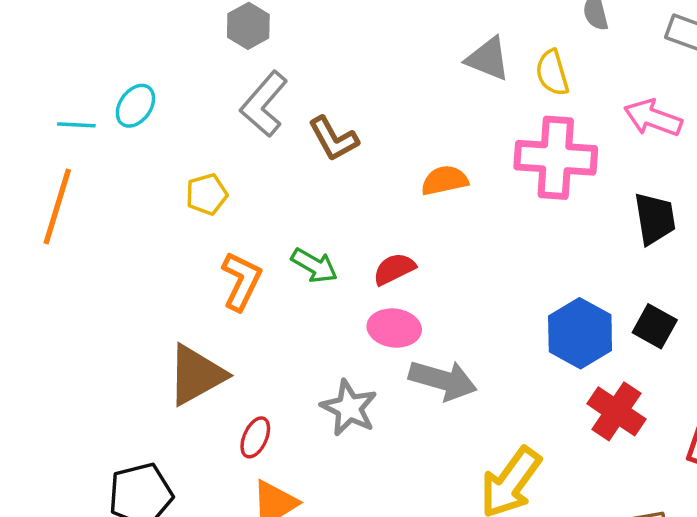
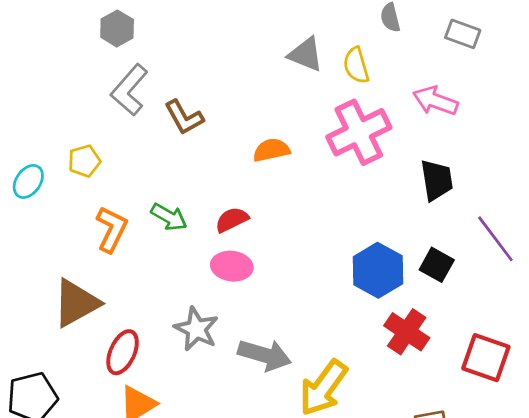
cyan ellipse: (135, 106) -> (28, 181), moved
pink cross: (556, 158) -> (359, 132), turned -30
gray arrow: (443, 380) -> (265, 355), moved
red ellipse: (255, 437) -> (123, 352), size x1.4

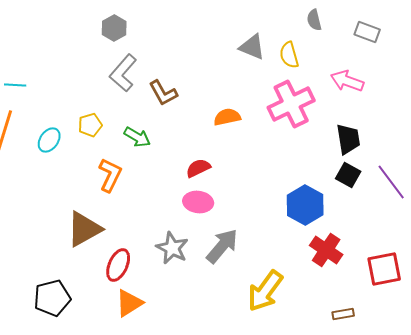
green arrow: (169, 217) -> (137, 137), moved
black square: (437, 265) -> (348, 175), moved
gray arrow: (265, 355) -> (222, 246), moved, turned -66
red square: (486, 358) -> (384, 269), turned -30

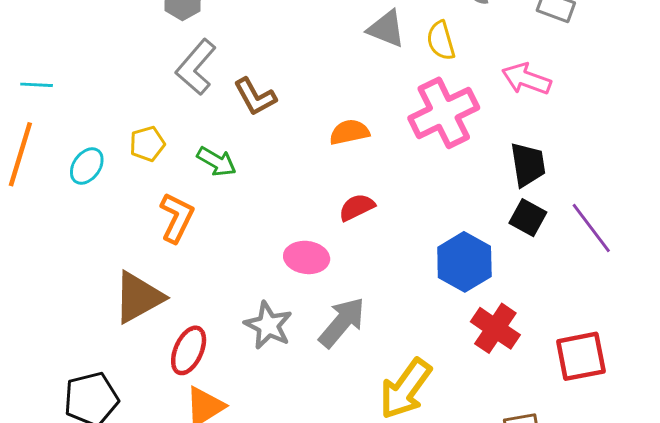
red semicircle: (198, 168) -> (357, 207), moved

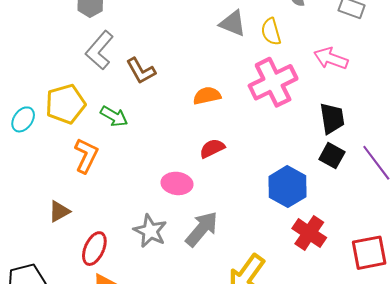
yellow pentagon: (147, 144) -> (65, 104), size x1.6
brown triangle: (138, 297) -> (59, 211), size x0.6

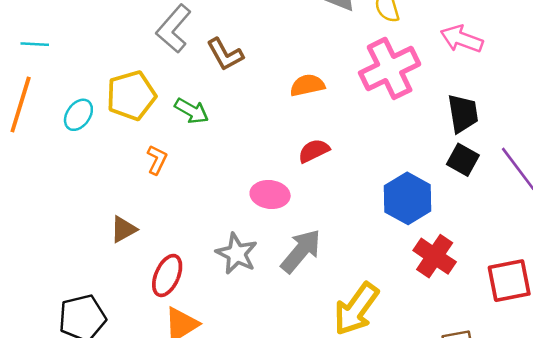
orange L-shape: (86, 156) -> (157, 160), size x0.7

